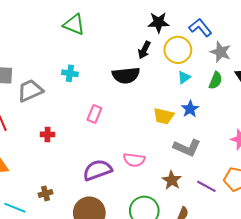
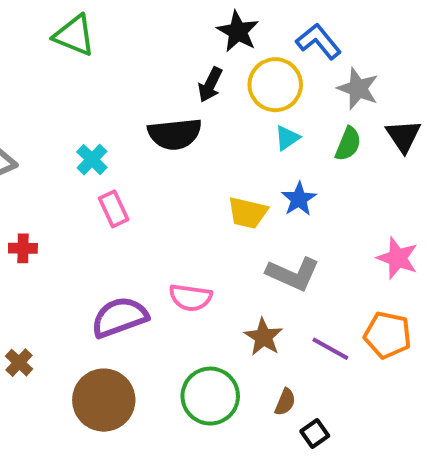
black star: (159, 22) -> (238, 31), turned 30
cyan cross: (70, 73) -> (92, 160), moved, turned 35
pink rectangle: (94, 114) -> (114, 209), turned -48
brown cross: (45, 193) -> (19, 363), turned -32

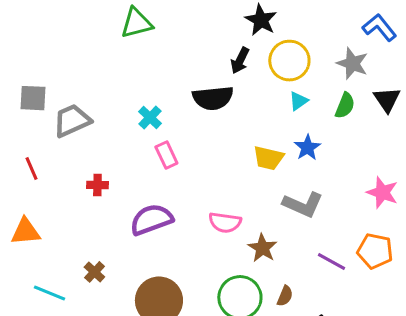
green triangle: (74, 35) -> (136, 23), turned -36
blue L-shape: (319, 41) -> (379, 28), moved
purple semicircle: (120, 317) -> (151, 219), moved
brown star: (263, 337) -> (262, 248), moved
brown semicircle: (285, 402) -> (285, 296), moved

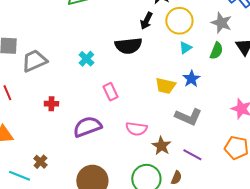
pink rectangle: (166, 155) -> (110, 92), moved
purple line: (331, 261) -> (192, 155), moved
brown cross: (94, 272) -> (40, 162), moved

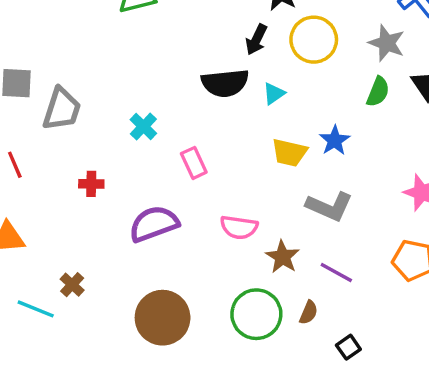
cyan triangle: (185, 48) -> (274, 93), moved
cyan cross: (86, 59) -> (143, 126), moved
gray trapezoid: (34, 61) -> (62, 109), turned 132

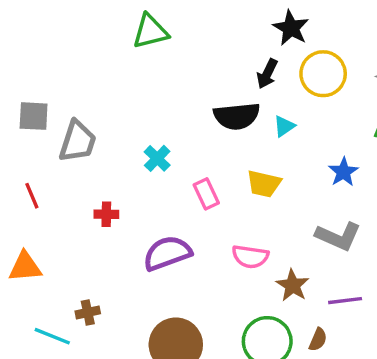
yellow trapezoid: (289, 153) -> (264, 184), moved
purple line: (336, 272) -> (345, 301), turned -36
brown cross: (72, 285) -> (88, 312), turned 35

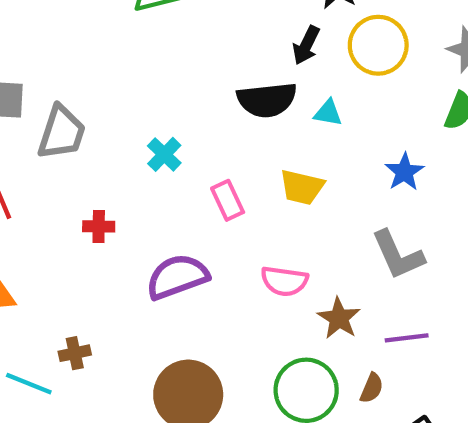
cyan triangle: (284, 126) -> (328, 113), turned 45
gray L-shape: (338, 236) -> (398, 255), turned 42

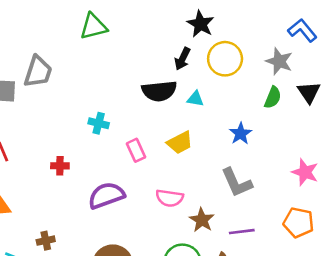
gray trapezoid: (62, 133) -> (38, 72), moved
cyan cross: (164, 154) -> (99, 123), turned -30
yellow trapezoid: (302, 187) -> (180, 143), turned -40

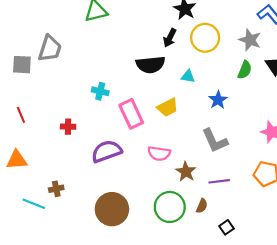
cyan triangle: (195, 99) -> (188, 76), moved
pink rectangle: (136, 150) -> (131, 114), size x1.5

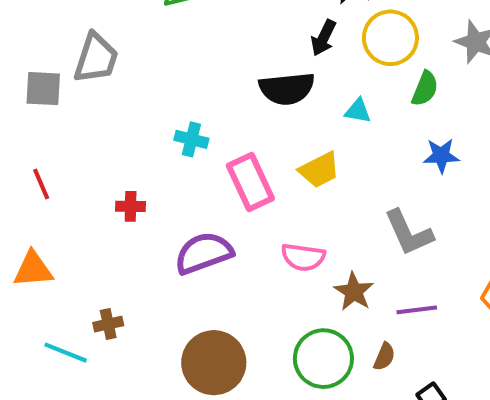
green semicircle: (245, 70) -> (425, 89), moved
blue star: (218, 100) -> (441, 156), moved, turned 30

